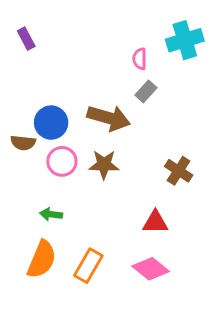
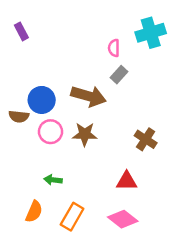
green arrow: (51, 214) -> (53, 180), moved
orange semicircle: (42, 259) -> (34, 212), size x0.7

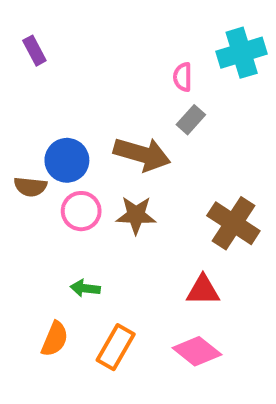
brown cross: (146, 139) -> (233, 223), size x1.4

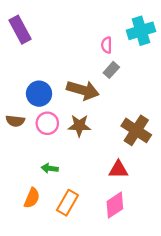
purple rectangle: (34, 51) -> (20, 30), size x1.6
brown semicircle: (30, 187) -> (15, 121), moved
pink diamond: (197, 351) -> (115, 205), turned -72

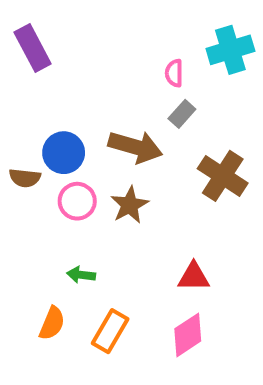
brown semicircle: (15, 121) -> (25, 178), moved
brown star: (79, 126) -> (130, 205), turned -30
brown cross: (136, 130) -> (223, 176), moved

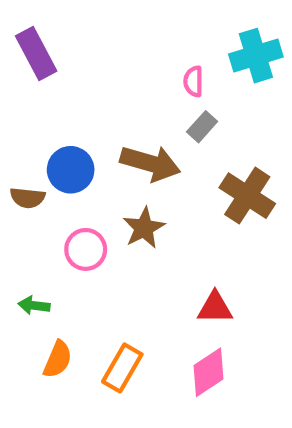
pink circle: (77, 201) -> (86, 249), moved
green arrow: (81, 275) -> (34, 305), moved

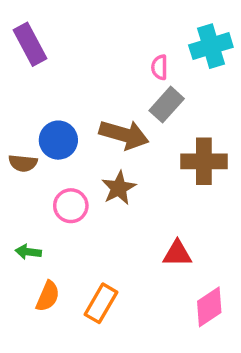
gray rectangle: (202, 127) -> (167, 105), size x1.4
brown cross: (247, 196) -> (204, 161), turned -33
pink diamond: (208, 372) -> (209, 307), moved

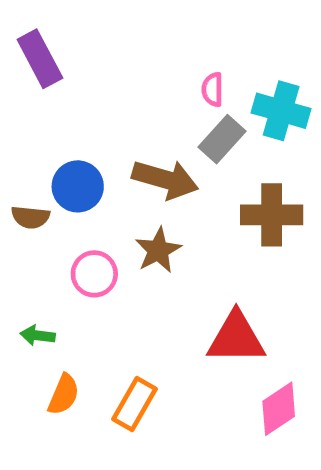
cyan cross: (211, 46) -> (281, 111), moved, turned 33
red triangle: (177, 254) -> (236, 338), size x1.5

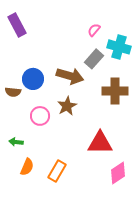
pink semicircle: (213, 89) -> (94, 30), moved, turned 40

